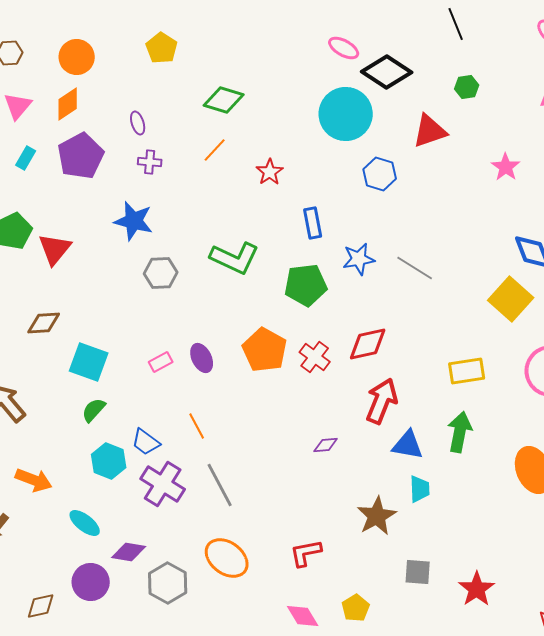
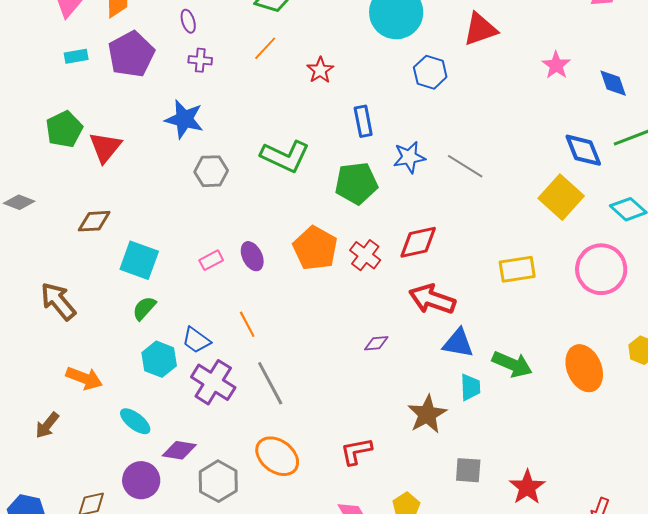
cyan rectangle: (26, 158) -> (76, 56), turned 50
red arrow: (382, 401) -> (432, 299), turned -93
green arrow: (460, 432) -> (512, 364), moved, turned 102

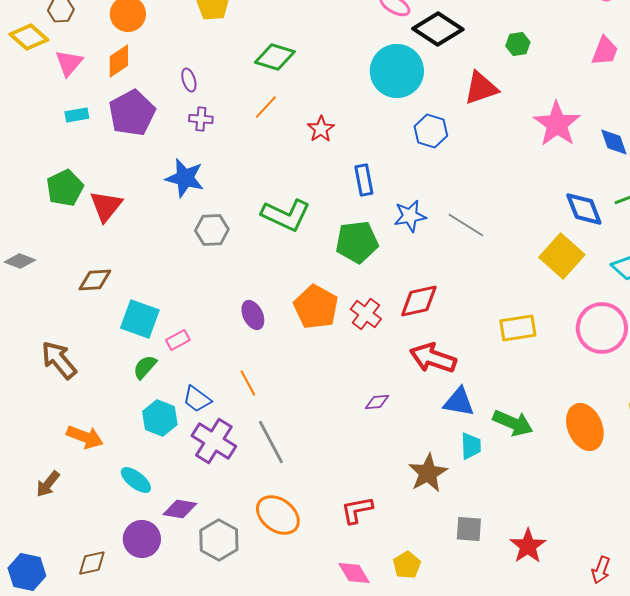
pink star: (556, 65) -> (557, 124), size x1.6
pink rectangle: (211, 260) -> (178, 340), moved

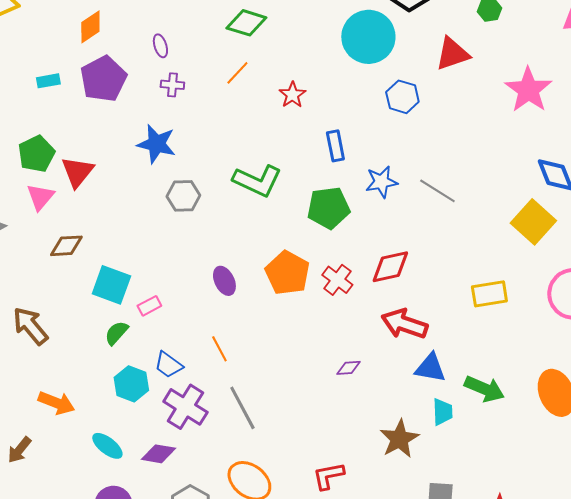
pink triangle: (69, 63) -> (40, 197), moved
purple diamond: (180, 509) -> (158, 454), moved

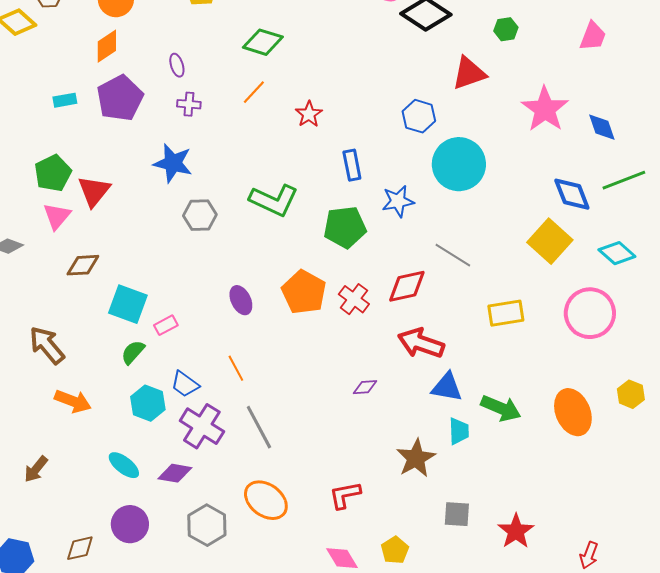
cyan circle: (368, 37) -> (459, 164), moved
gray line: (437, 191) -> (453, 255), moved
orange arrow: (56, 403) -> (73, 401), moved

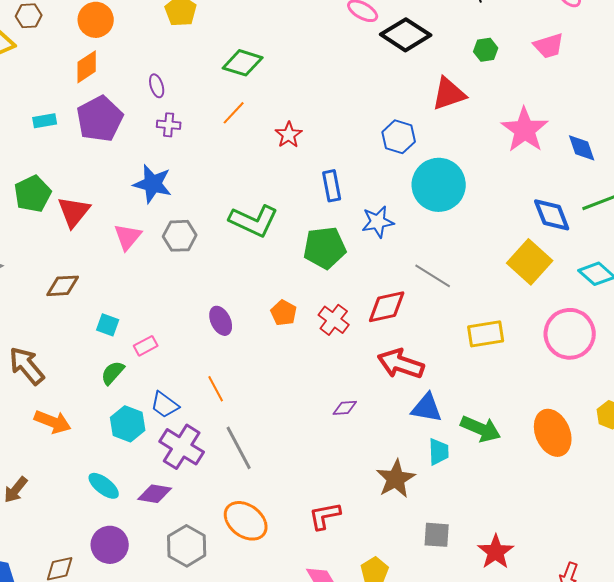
pink trapezoid: (593, 36) -> (549, 46), moved, turned 52
pink triangle: (57, 216) -> (128, 237), moved
orange pentagon: (304, 292) -> (284, 313), size x0.6
cyan square: (128, 304) -> (108, 325), size x0.6

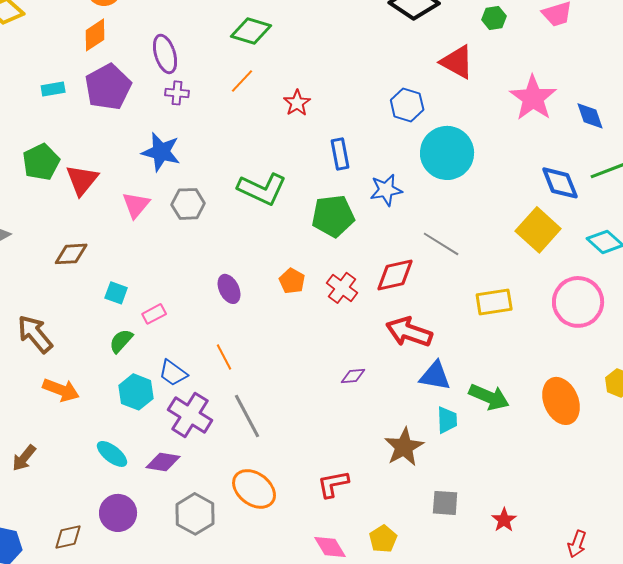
purple ellipse: (157, 86) -> (165, 54), size x1.6
red triangle: (449, 94) -> (457, 62), turned 48
red star: (496, 552) -> (504, 520), size x0.7

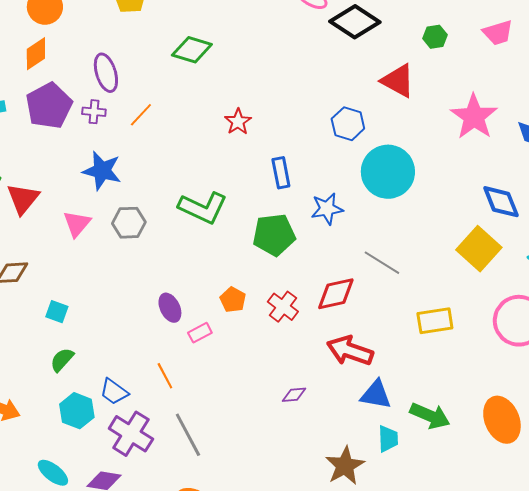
orange line: (242, 81) -> (141, 115), moved
purple cross: (177, 93) -> (94, 112), moved
pink rectangle: (154, 314) -> (200, 333), moved

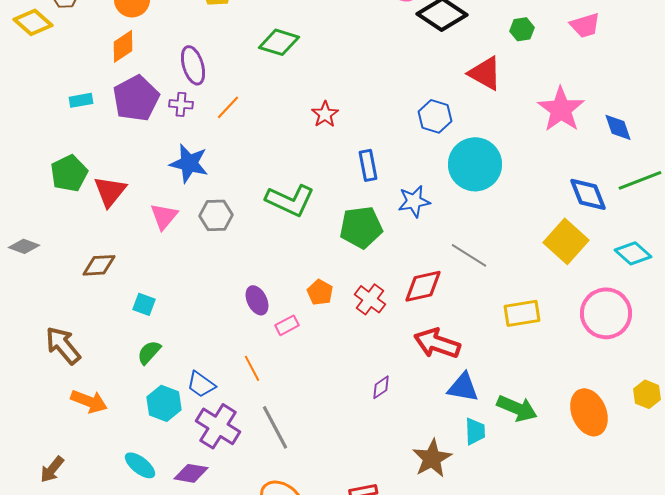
purple diamond: (294, 395) -> (381, 387), turned -30

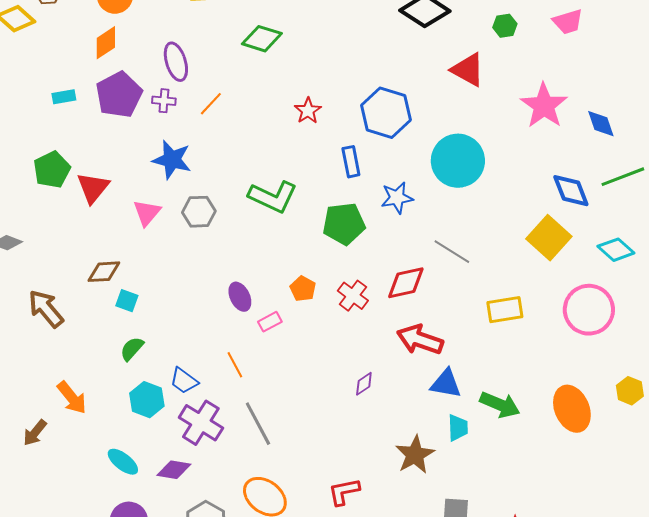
blue hexagon: (435, 116) -> (386, 113), moved, size x1.5
brown diamond: (99, 265) -> (104, 272), moved
brown arrow: (63, 345) -> (46, 309), moved
orange arrow: (89, 401) -> (72, 398), turned 30
brown arrow: (52, 469) -> (35, 433), moved

